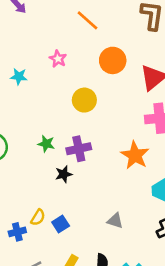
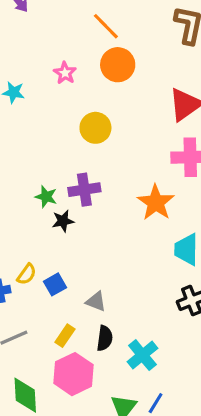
orange circle: (113, 60) -> (118, 65), moved
green star: (46, 144) -> (46, 197), moved
gray triangle: (115, 221) -> (96, 301), moved

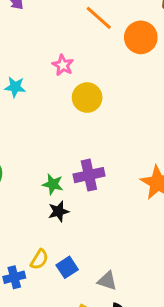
orange circle: (118, 65) -> (141, 37), moved
yellow circle: (95, 128) -> (87, 98), moved
black star: (63, 221) -> (59, 211), moved

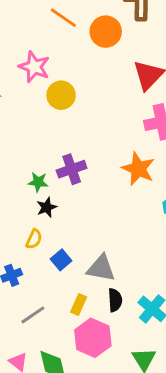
pink star: (63, 65) -> (34, 67), size x1.5
yellow semicircle: (39, 259) -> (34, 239), moved
gray triangle: (107, 281) -> (101, 268), size x1.5

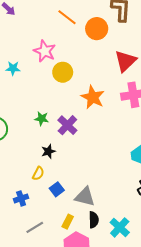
purple cross: (72, 169) -> (67, 125), turned -30
orange star: (138, 169) -> (93, 97), moved
green star: (38, 182) -> (42, 119), moved

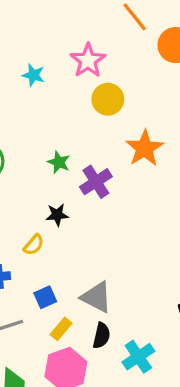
blue square: (57, 189) -> (45, 297), moved

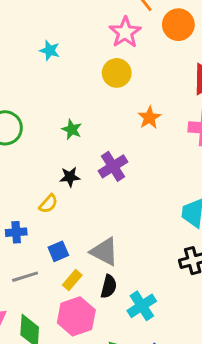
pink star: (88, 60) -> (125, 32), moved
orange star: (145, 148) -> (149, 118), size x0.7
purple cross: (96, 182) -> (113, 166), moved

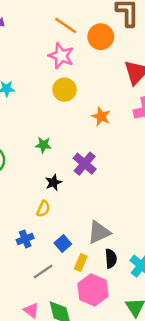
gray triangle: (104, 252) -> (99, 232), turned -35

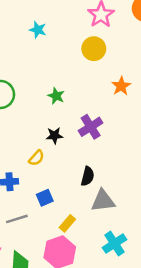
gray triangle: (99, 232) -> (103, 201), moved
black semicircle: (111, 259) -> (88, 176), moved
yellow rectangle: (81, 263) -> (67, 223), moved

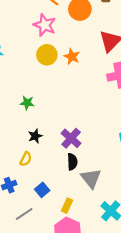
orange star: (121, 86) -> (72, 56), moved
purple cross: (91, 127) -> (71, 138), moved
gray triangle: (103, 201) -> (91, 178), turned -45

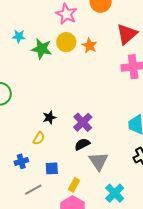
green star: (27, 103) -> (42, 49), moved, size x1.5
black semicircle: (72, 162) -> (82, 144), turned -119
blue square: (42, 190) -> (52, 168), turned 32

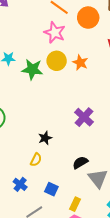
purple cross: (83, 122) -> (84, 117), moved
blue cross: (21, 161) -> (20, 184), turned -32
blue square: (52, 168) -> (51, 189), turned 32

